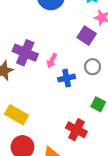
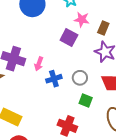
gray circle: (93, 67) -> (80, 78), moved

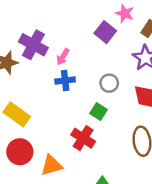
blue cross: (54, 79) -> (65, 80), moved
green square: (86, 100) -> (99, 112), moved

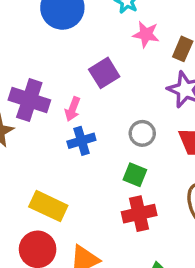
purple square: (105, 32) -> (104, 73), moved, turned 30
yellow rectangle: (17, 114) -> (48, 206), moved
red cross: (83, 138) -> (139, 214), moved, turned -35

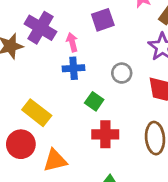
pink arrow: (73, 109) -> (72, 42), turned 132
green square: (135, 175) -> (94, 101), moved

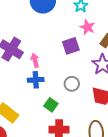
purple square: (103, 20) -> (71, 46), moved

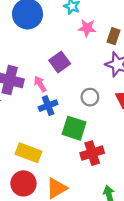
purple square: (71, 46) -> (60, 62), moved
green square: (51, 105) -> (74, 128), size x1.5

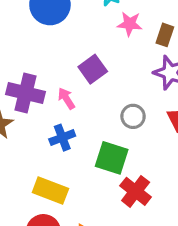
blue cross: (48, 106) -> (62, 138), moved
red cross: (92, 153) -> (136, 191), turned -35

